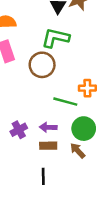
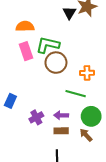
green L-shape: (56, 38) -> (48, 45), moved
orange cross: (87, 88) -> (87, 73), moved

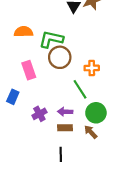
orange semicircle: (25, 26) -> (23, 32), moved
pink rectangle: (26, 51) -> (29, 70), moved
green line: (76, 94) -> (80, 89), turned 42

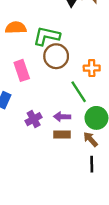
black line: (61, 154) -> (92, 164), moved

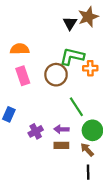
green L-shape: (47, 36) -> (72, 56), moved
orange cross: (92, 68) -> (90, 68), moved
pink rectangle: (22, 70) -> (23, 76), moved

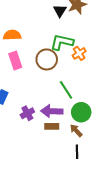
orange cross: (90, 68) -> (79, 53), turned -32
purple arrow: (61, 129) -> (52, 111), size x1.5

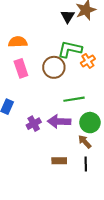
green line: (66, 90) -> (74, 99), turned -66
brown rectangle: (52, 126) -> (59, 161), moved

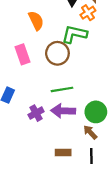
orange semicircle: (18, 42) -> (36, 21), moved, turned 66
orange cross: (88, 61) -> (88, 13), moved
green line: (74, 99) -> (62, 89), moved

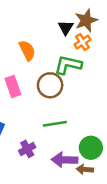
purple arrow: (63, 111) -> (64, 160), moved
brown arrow: (90, 132) -> (85, 169), turned -42

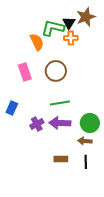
orange cross: (82, 42) -> (71, 38), moved, turned 32
green L-shape: (68, 65) -> (53, 28), moved
purple arrow: (64, 160) -> (60, 123), moved

